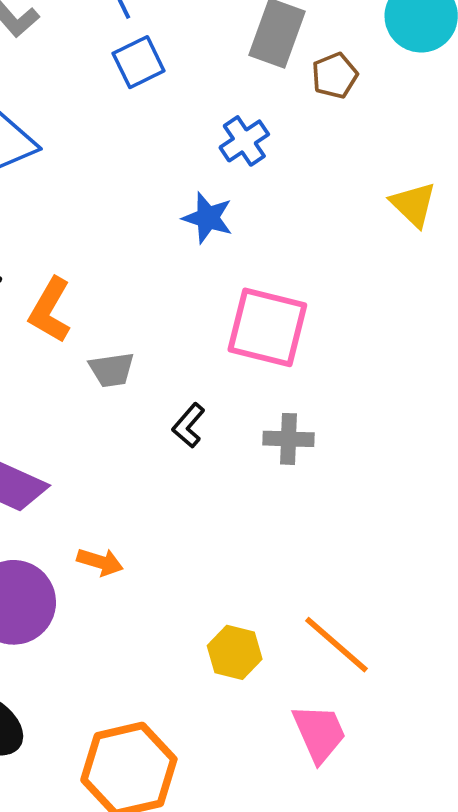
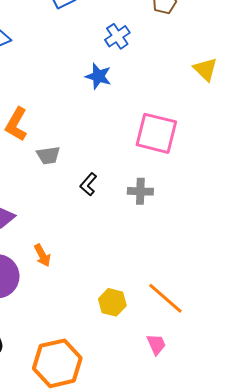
pink square: (267, 327) -> (156, 133), moved
orange arrow: (100, 562) -> (42, 255), turned 45
pink trapezoid: (319, 733) -> (156, 344), size x0.7

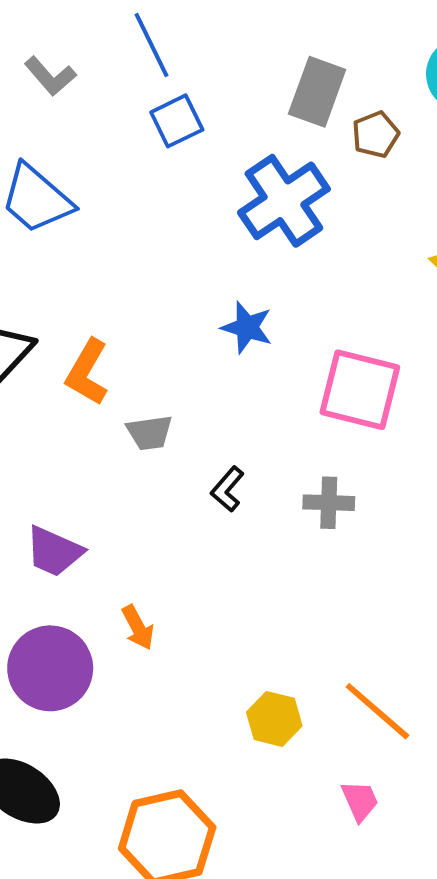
blue cross: (117, 36) -> (284, 201), size x1.8
blue star: (98, 76) -> (247, 327), moved

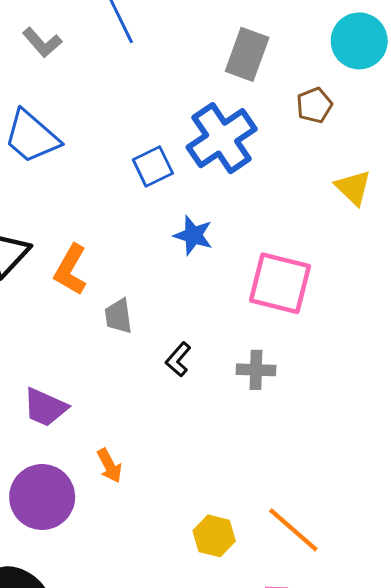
blue square: (177, 121) -> (153, 167), moved
brown pentagon: (376, 135) -> (314, 105), moved
gray trapezoid: (150, 433) -> (118, 316), turned 90

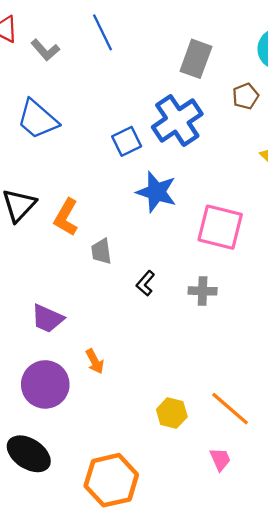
blue star: (193, 235) -> (156, 192), size x1.4

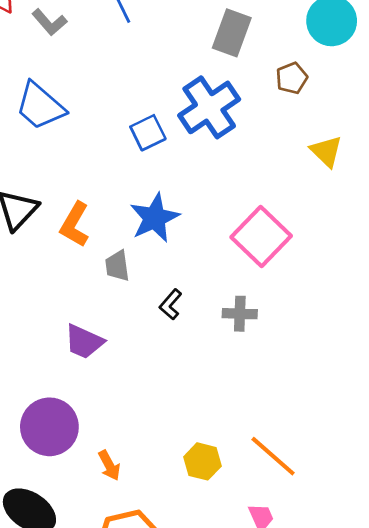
blue star: (156, 192) -> (155, 218), moved, turned 30
pink square: (220, 227) -> (261, 237), turned 30
purple trapezoid: (47, 318) -> (84, 342), moved
orange arrow: (95, 361) -> (109, 465), moved

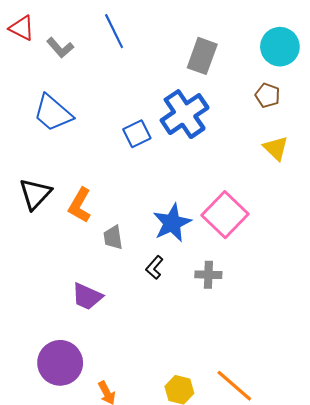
brown pentagon: (292, 78) -> (267, 95), moved, turned -30
blue star: (155, 218) -> (172, 223), moved

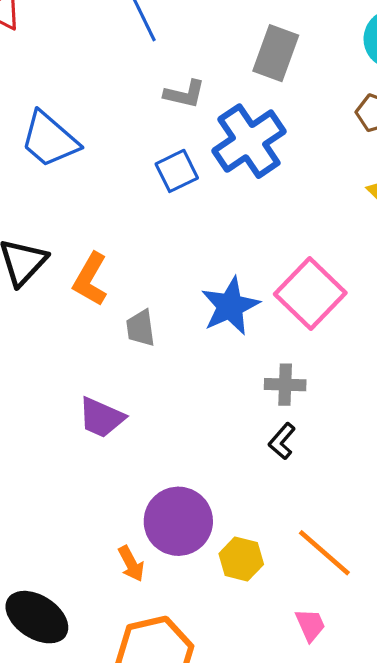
gray L-shape: (60, 48) -> (185, 94), moved, turned -36
black L-shape: (154, 267) -> (282, 441), moved
purple circle: (60, 363) -> (178, 521), moved

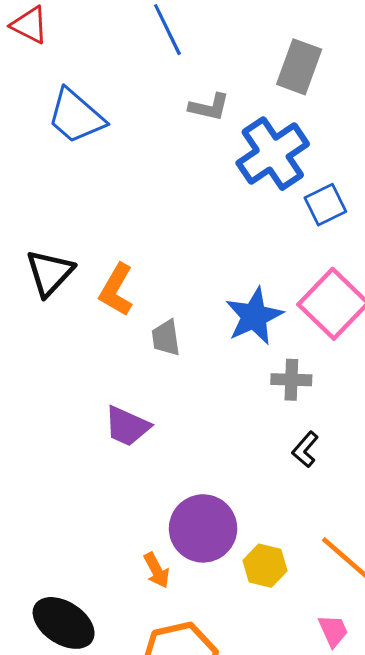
blue trapezoid: (49, 140) -> (76, 116), moved
blue square: (177, 171) -> (325, 205), moved
gray cross: (285, 385) -> (291, 380), moved

